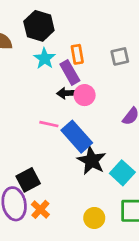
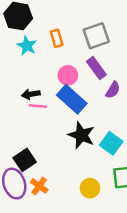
gray square: (120, 56) -> (96, 36), size x1.5
purple rectangle: (70, 72) -> (96, 68), moved
black arrow: (67, 93) -> (31, 94), moved
blue rectangle: (77, 137) -> (72, 99), moved

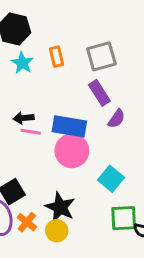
pink circle: (68, 75) -> (72, 151), moved, size x1.5
blue rectangle: (72, 99) -> (69, 126), turned -36
black star: (81, 135) -> (60, 207), moved
yellow circle: (90, 188) -> (57, 231), moved

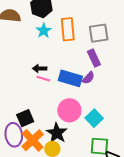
orange rectangle: (56, 57) -> (68, 29), size x1.6
purple semicircle: (116, 119) -> (88, 78), moved
pink circle: (72, 151) -> (69, 110), moved
orange cross: (27, 222) -> (33, 140), size x1.6

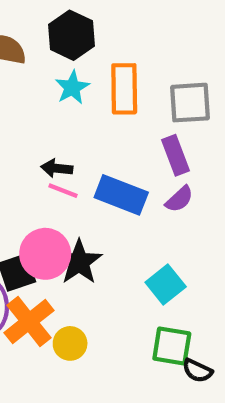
purple semicircle: (88, 78) -> (179, 199), moved
pink circle: (69, 110) -> (45, 254), moved
black star: (57, 133) -> (79, 262), moved

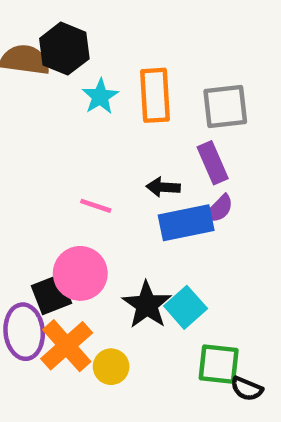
black hexagon: (71, 35) -> (64, 49), moved
black arrow: (57, 168) -> (163, 187), moved
blue rectangle: (121, 195) -> (186, 223), moved, turned -30
black star: (79, 262) -> (147, 305), moved
cyan square: (166, 285) -> (186, 307), moved

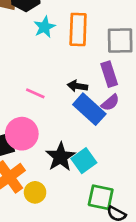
blue rectangle: (186, 223) -> (89, 109), turned 48

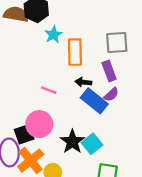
orange rectangle: (78, 30) -> (75, 52), moved

